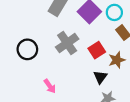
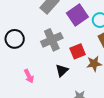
black triangle: (100, 77) -> (62, 70), moved

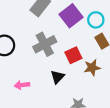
pink arrow: (29, 76) -> (22, 85), turned 112

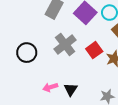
black triangle: (57, 77) -> (71, 89), moved

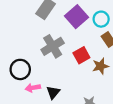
black circle: (27, 53) -> (20, 69), moved

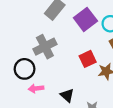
gray cross: (53, 46) -> (45, 47), moved
black triangle: (53, 92) -> (67, 95), moved, turned -32

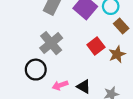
pink arrow: (36, 88) -> (60, 85), moved

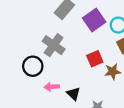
gray cross: (51, 43) -> (54, 45), turned -30

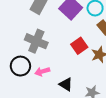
pink arrow: (52, 87) -> (42, 72), moved

